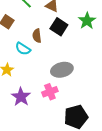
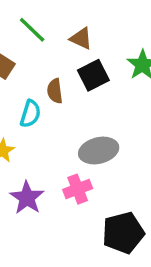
black square: (59, 27) -> (93, 75), turned 30
cyan semicircle: (23, 49) -> (30, 114), turned -105

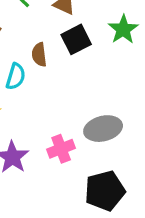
gray ellipse: (99, 151) -> (103, 129), moved

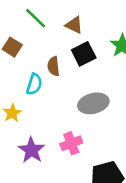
gray ellipse: (103, 129) -> (93, 103), moved

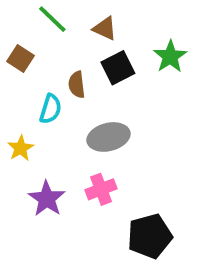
gray ellipse: (93, 103) -> (108, 137), moved

